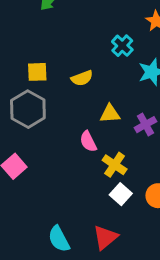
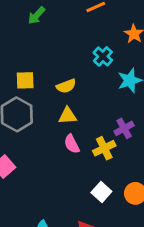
yellow triangle: (110, 114) -> (68, 116), moved
yellow cross: (115, 165) -> (104, 148), moved, turned 30

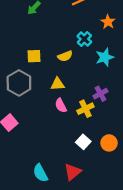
yellow square: (25, 80) -> (34, 56), moved
yellow semicircle: (66, 86) -> (65, 56), moved

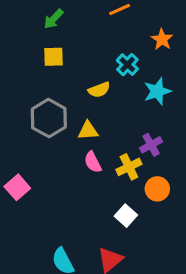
yellow square: (34, 56) -> (53, 57), moved
gray hexagon: (19, 83) -> (49, 118), moved
orange circle: (109, 143) -> (157, 189), moved

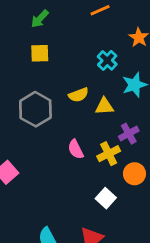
yellow semicircle: (99, 90) -> (79, 95), moved
yellow triangle: (88, 131) -> (104, 106), moved

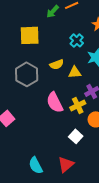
green arrow: (40, 19) -> (53, 11), moved
yellow square: (40, 53) -> (30, 35), size x1.5
pink semicircle: (76, 149) -> (55, 102), size x1.5

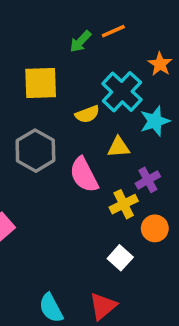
cyan cross: (77, 40) -> (122, 92), size x1.6
yellow semicircle: (57, 64) -> (87, 114), moved
pink semicircle: (55, 102) -> (84, 175), moved

